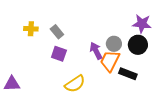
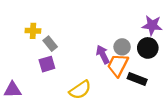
gray rectangle: (57, 32) -> (50, 44), moved
purple square: (59, 54) -> (47, 64), moved, turned -35

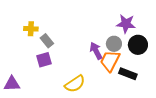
purple star: (152, 25) -> (126, 24), moved

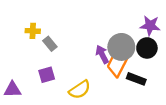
purple star: (126, 24) -> (150, 26), moved
gray circle: (114, 44) -> (121, 47), size x1.6
purple square: (44, 60) -> (47, 75), moved

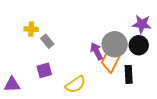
black rectangle: (136, 79) -> (129, 74), turned 66

